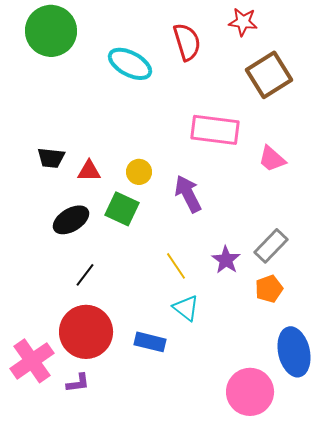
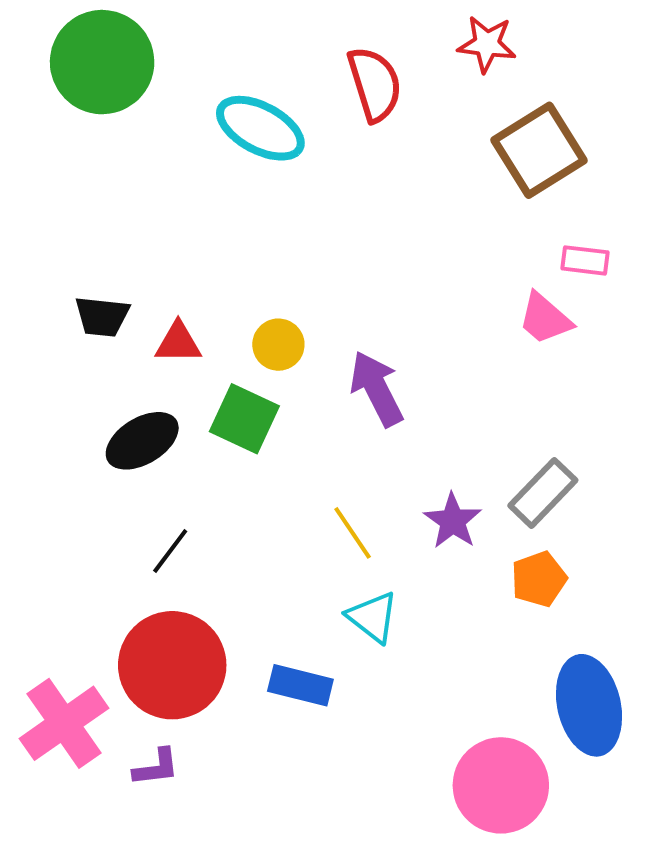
pink rectangle: (215, 130) -> (585, 260), moved, size x0.5

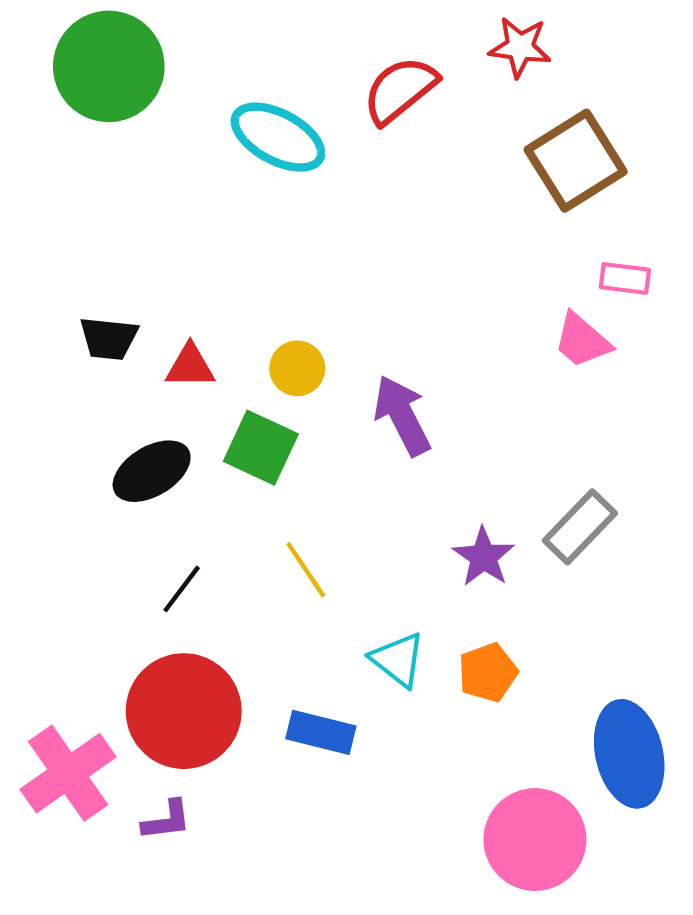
red semicircle: (375, 84) -> (400, 90), turned -112
yellow line: (353, 533) -> (306, 570), moved
orange pentagon: (539, 579) -> (488, 672), moved

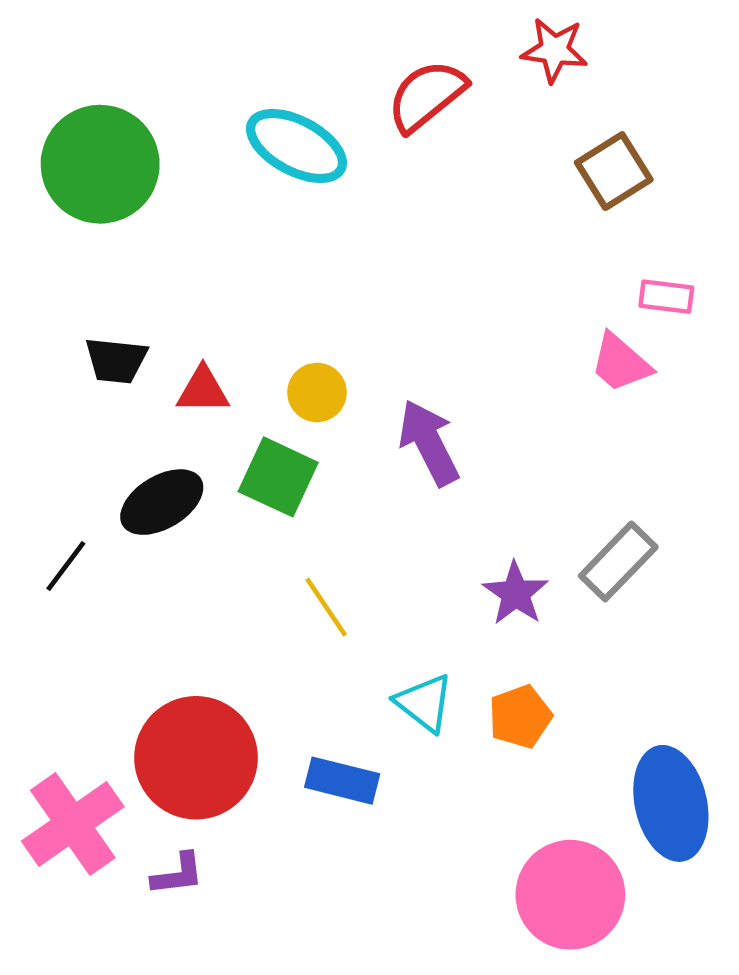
green circle: (109, 66) -> (100, 164), moved
brown square: (576, 161) -> (614, 171), size x0.7
black line: (182, 589) -> (66, 566), moved

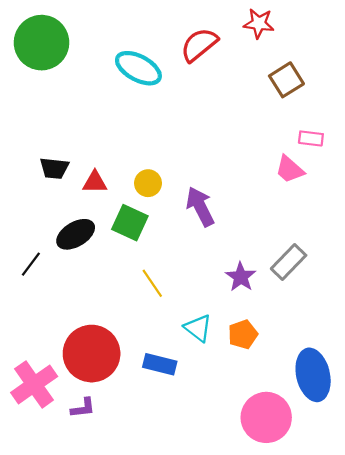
green circle: (100, 164) -> (42, 43), moved

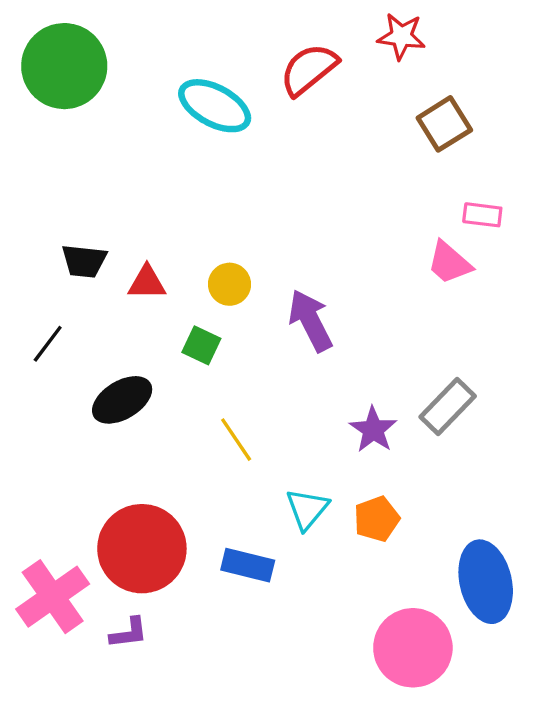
green square: (130, 223) -> (201, 345), size x0.7
black ellipse: (76, 234) -> (122, 400), moved
black line: (31, 264) -> (48, 344), moved
cyan triangle: (198, 328) -> (307, 509), turned 32

